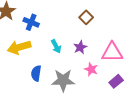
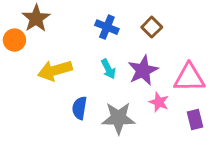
blue cross: (31, 22) -> (107, 27), moved
purple star: (80, 47) -> (143, 70), size x1.5
purple rectangle: (116, 81) -> (195, 119), turned -64

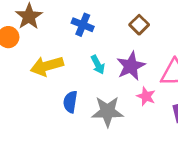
blue cross: (107, 27) -> (83, 25), moved

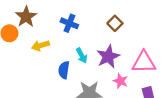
yellow arrow: (47, 66) -> (41, 46), moved, size x0.7
blue semicircle: (70, 102) -> (64, 70), moved

